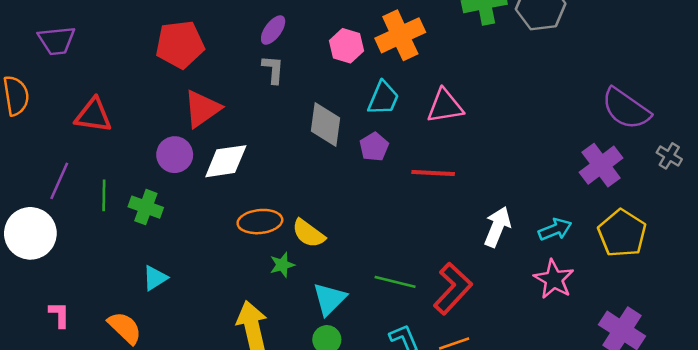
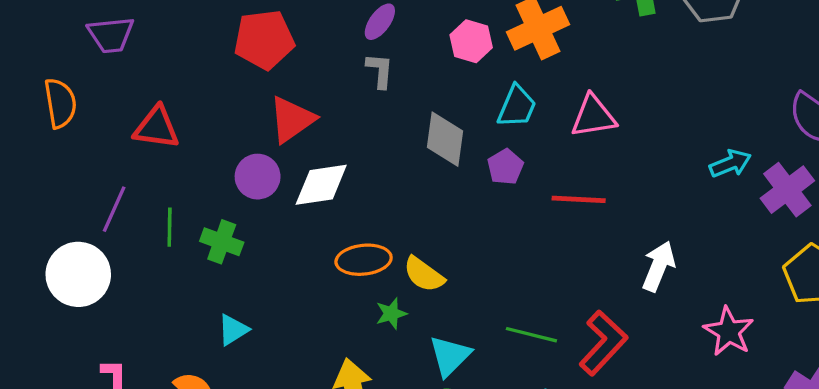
cyan arrow: (555, 229) -> (730, 164), moved

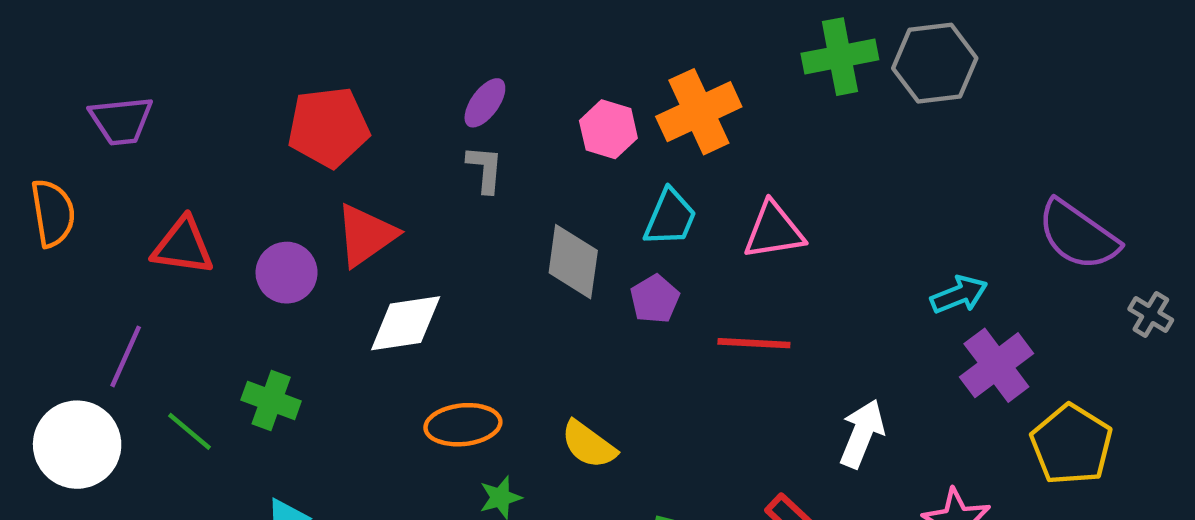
purple circle: (258, 177) -> (287, 273), moved
purple cross: (787, 190) -> (996, 365), moved
green line: (170, 227) -> (190, 431), moved, turned -51
yellow semicircle: (424, 274) -> (589, 445), moved

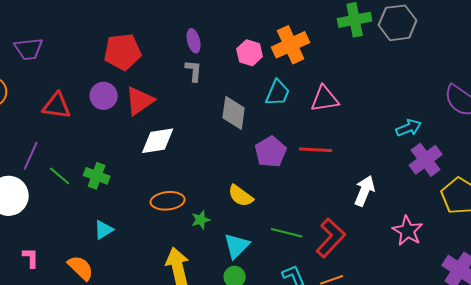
purple ellipse: (485, 103) -> (194, 41), turned -50
purple circle: (287, 273) -> (104, 96), moved
purple pentagon: (655, 299) -> (271, 152), moved, size x1.4
orange ellipse: (463, 425) -> (168, 201), moved
green line: (190, 431) -> (60, 176), moved

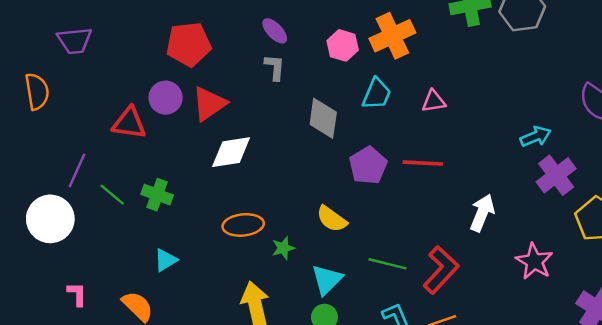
purple ellipse: (194, 41) -> (275, 31), turned -30
pink triangle: (325, 99) -> (434, 101), size x0.7
red triangle: (57, 106) -> (129, 123), moved

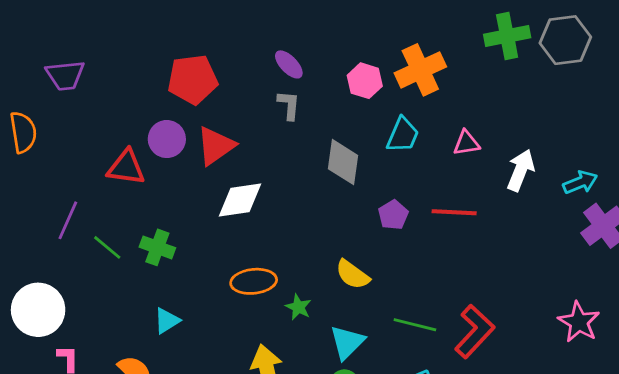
purple pentagon: (368, 166) -> (393, 215), size x0.7
white arrow: (482, 213) -> (521, 170), moved
white circle: (50, 219) -> (38, 310), moved
green star: (283, 248) -> (298, 307), turned -30

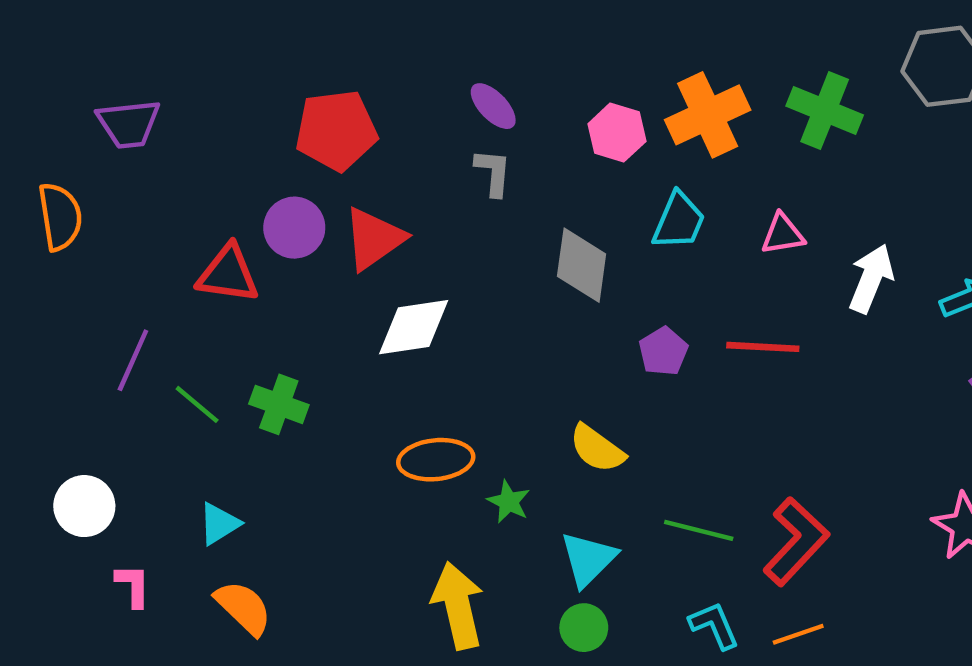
green cross: (507, 36) -> (825, 110), moved, turned 33
white circle: (38, 310) -> (84, 506), size x0.7
cyan triangle: (167, 321) -> (219, 524), moved

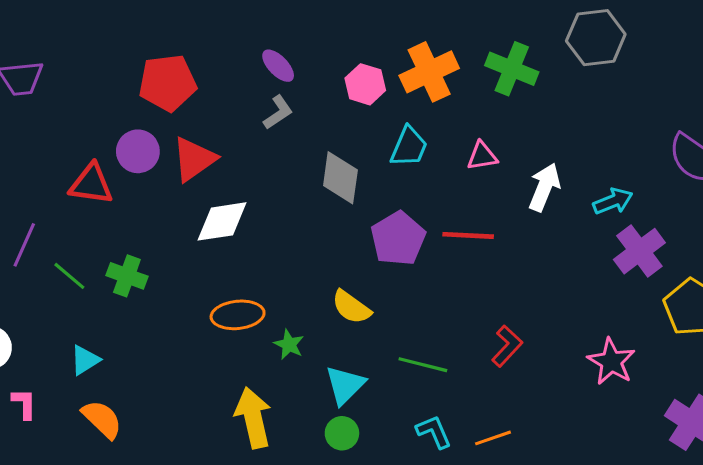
gray L-shape: (493, 172) -> (278, 112), turned 51
purple pentagon: (663, 351) -> (398, 239), size x1.6
red L-shape: (796, 541) -> (507, 346), moved, size x0.7

